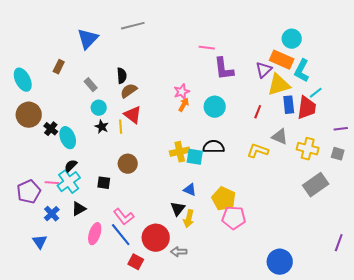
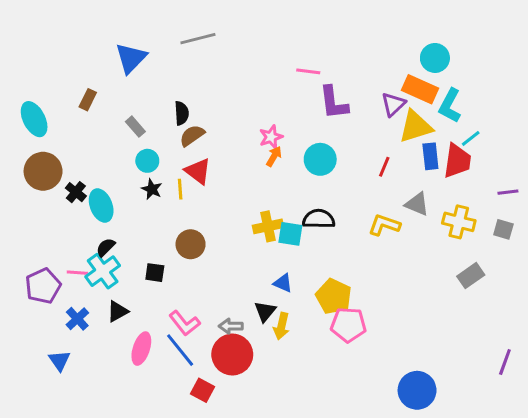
gray rectangle: (316, 185) -> (471, 276), size x0.7
gray arrow: (179, 252) -> (231, 326), moved

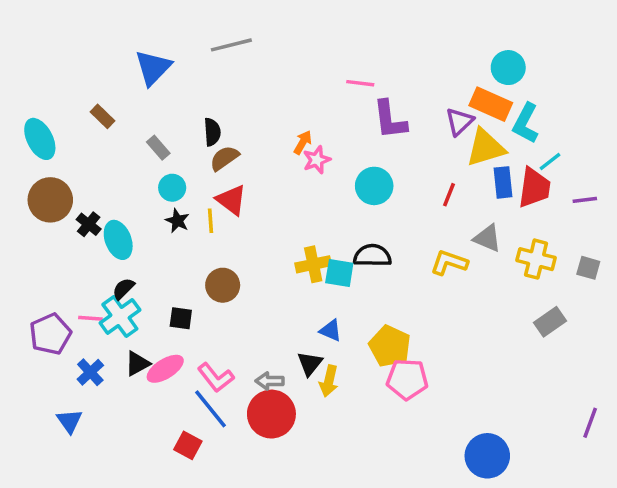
brown rectangle: (88, 100) -> (103, 116), turned -72
orange arrow: (274, 156) -> (303, 142), moved
purple line: (508, 192) -> (585, 200), moved
pink ellipse: (141, 349) -> (165, 369), moved, turned 40
red square: (202, 390) -> (188, 445), moved

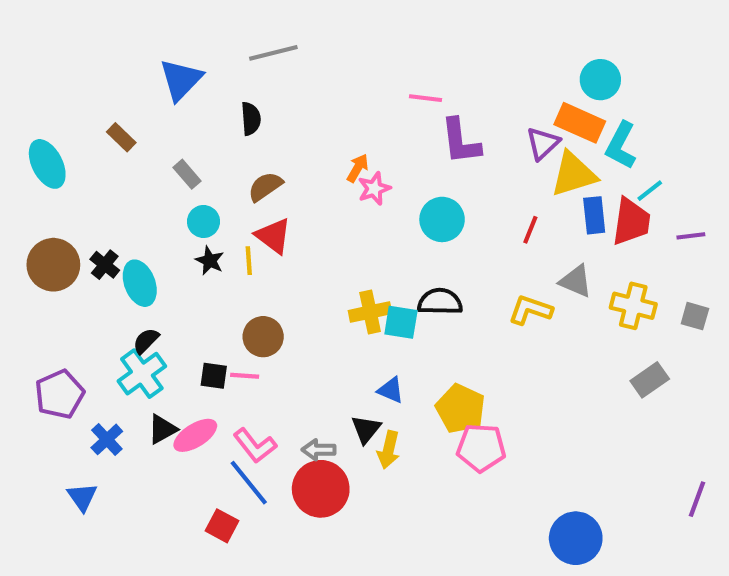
black semicircle: (212, 132) -> (251, 119), moved
brown circle: (50, 200) -> (53, 265), moved
pink line: (90, 318) -> (245, 376), moved

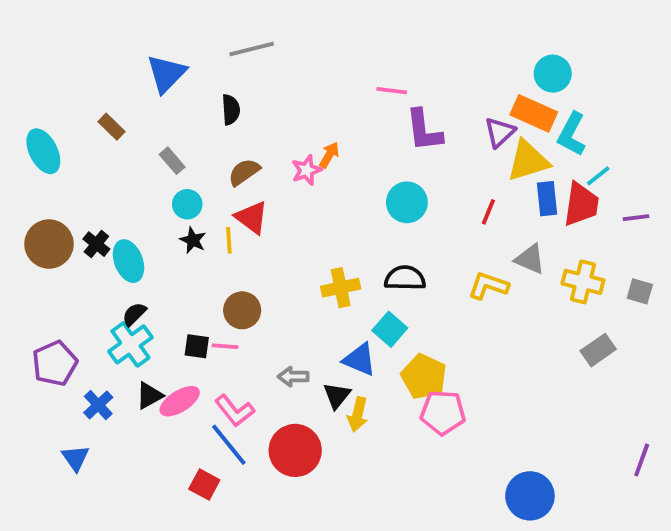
pink star: (374, 189) -> (307, 170), moved
cyan square: (401, 322) -> (390, 329), moved, turned 32
blue triangle: (391, 390) -> (360, 360), size x1.4
gray arrow: (319, 450) -> (293, 377), moved

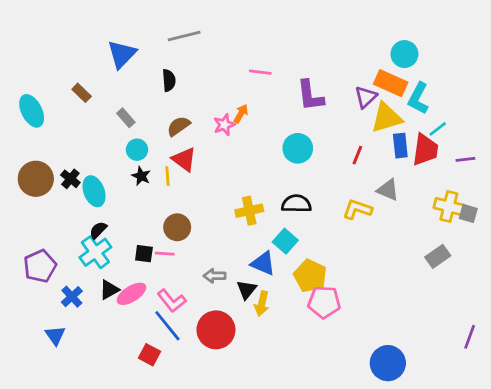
pink line: (392, 91) -> (260, 72), moved
yellow cross: (583, 282) -> (449, 207), moved

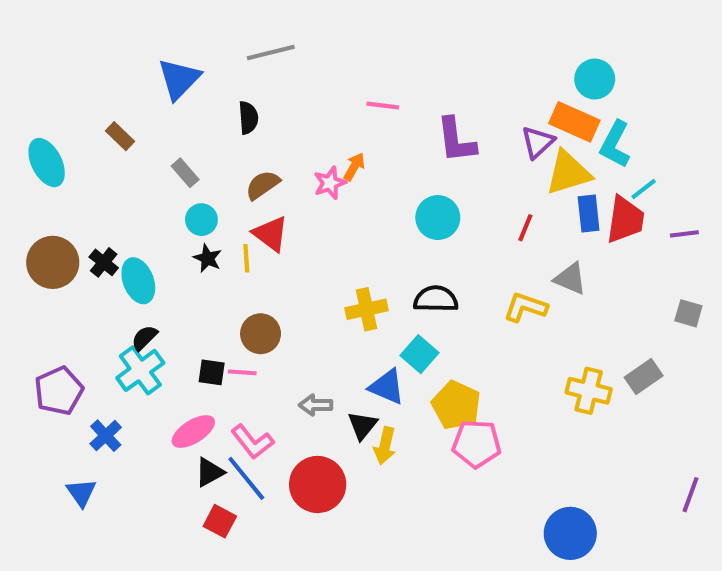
yellow cross: (449, 207) -> (589, 391), moved
black triangle: (109, 290) -> (210, 472), moved

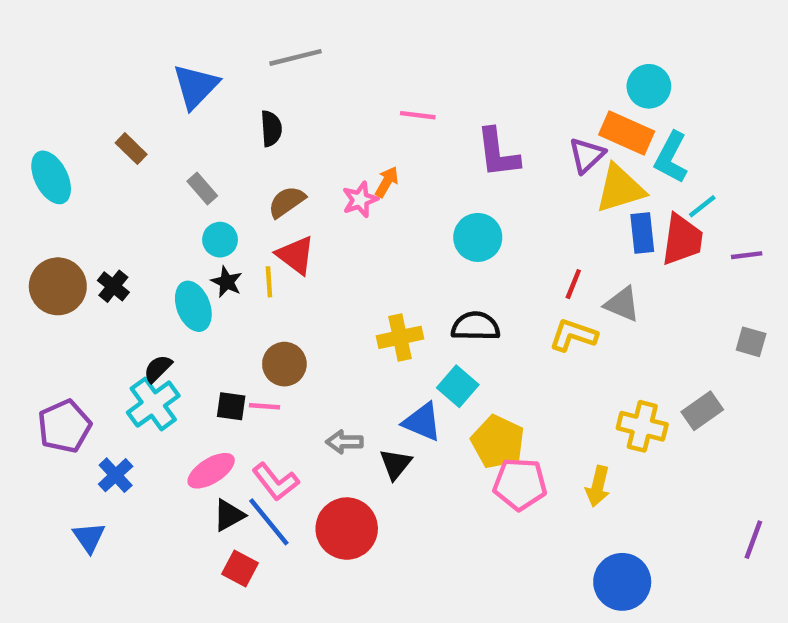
red line: (525, 228) -> (573, 284), moved
cyan ellipse: (138, 281) -> (193, 306), moved
yellow arrow: (385, 446) -> (598, 486), moved

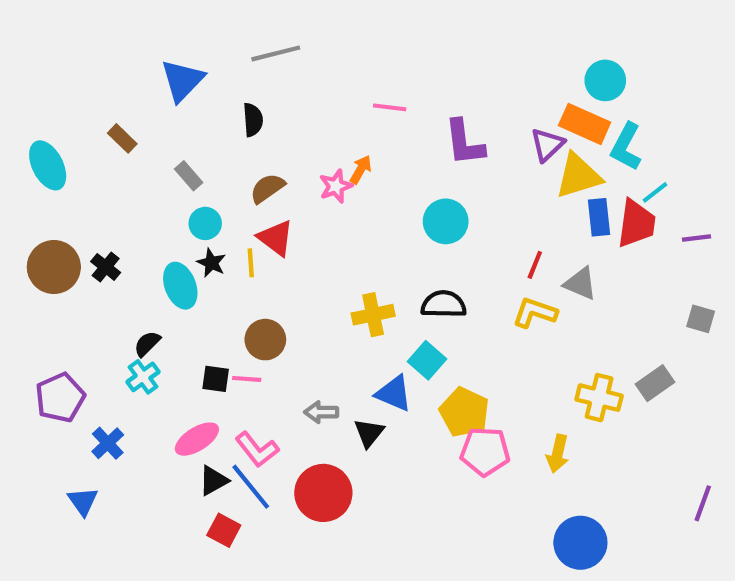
cyan cross: (153, 404) -> (143, 377), size x0.7

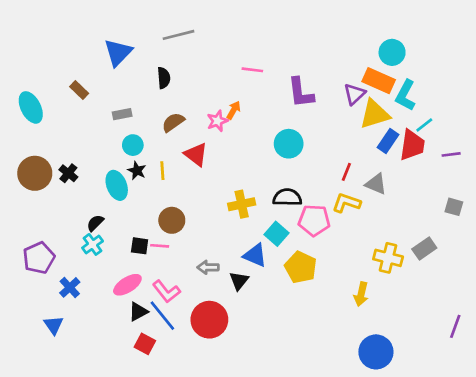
gray rectangle: (189, 176) -> (122, 114), turned -60
blue rectangle: (599, 217) -> (388, 141), turned 40
red triangle: (276, 238) -> (196, 154), moved
pink pentagon: (485, 451) -> (314, 220), moved

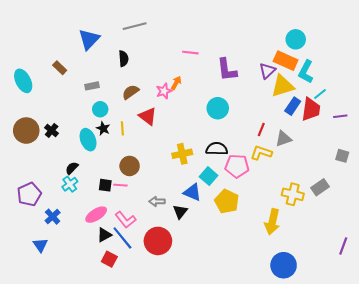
gray triangle: (376, 184) -> (284, 139), turned -42
yellow arrow: (361, 294) -> (272, 222), size x1.4

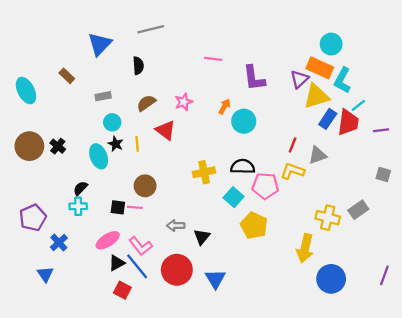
orange arrow: (176, 83) -> (224, 106), moved
cyan cross: (70, 184) -> (78, 206), turned 35
blue triangle: (192, 192) -> (215, 279), moved, turned 36
blue circle: (284, 265) -> (331, 279), moved

